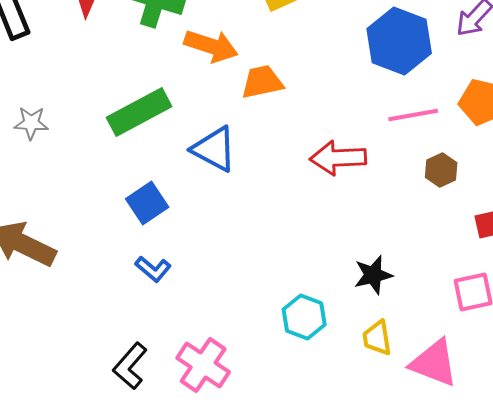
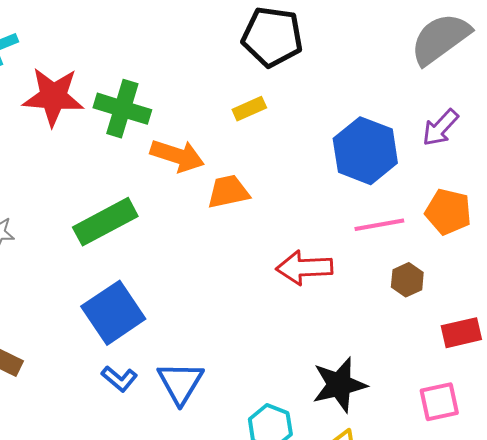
blue triangle: (214, 149) -> (180, 383), moved, turned 33
blue square: (147, 203) -> (113, 313), size x1.5
black star: (373, 275) -> (339, 385), size x1.4

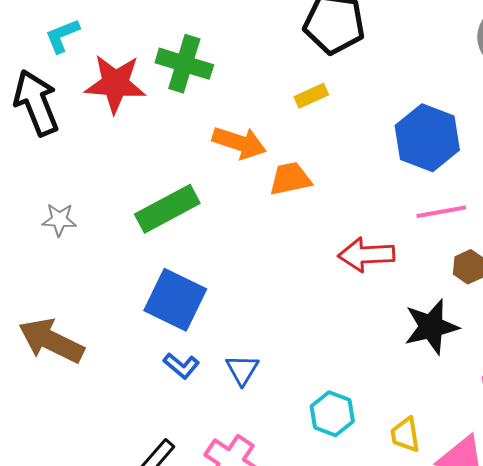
green cross: (122, 109) -> (184, 64), moved
blue square: (113, 313) -> (175, 300), turned -30
blue triangle: (180, 383) -> (242, 370), size x0.7
black star: (339, 385) -> (431, 327), moved

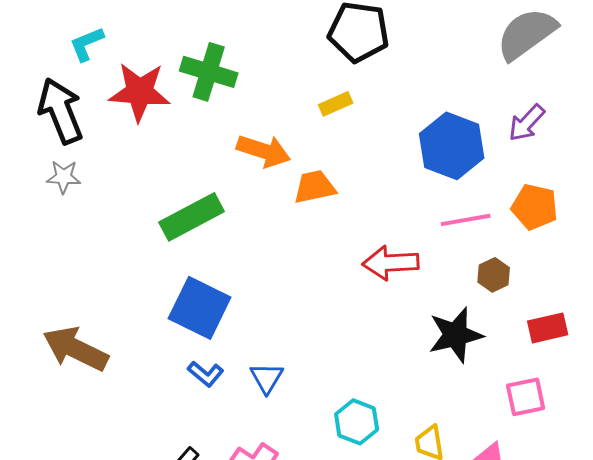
gray star: (59, 220) -> (64, 177), moved

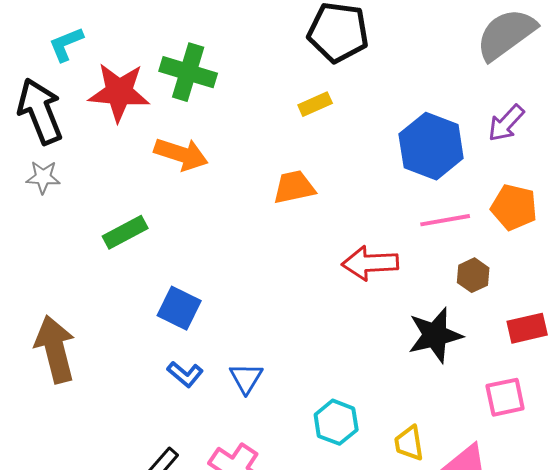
orange arrow: (264, 151) -> (181, 154), moved
green rectangle: (192, 217) -> (125, 232), moved, size x0.7
blue square: (200, 308) -> (179, 308), size x0.7
brown arrow: (76, 349) -> (55, 349), turned 50

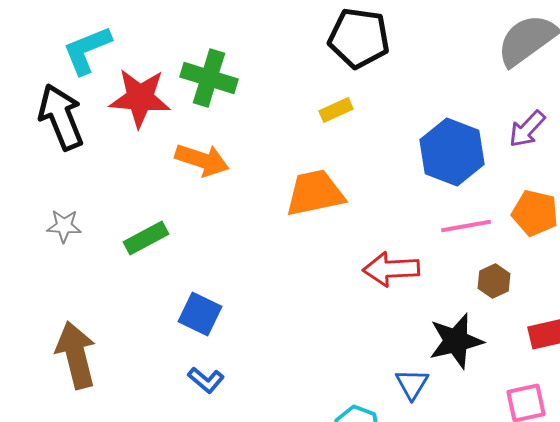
cyan L-shape: (66, 44) -> (87, 50), size x1.4
gray star: (43, 177) -> (64, 226), moved
orange trapezoid: (294, 187) -> (315, 193), size x1.4
blue triangle: (246, 378) -> (412, 384), moved

